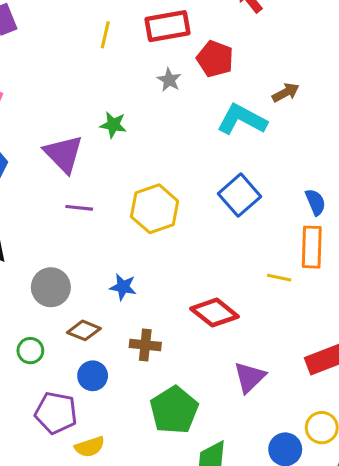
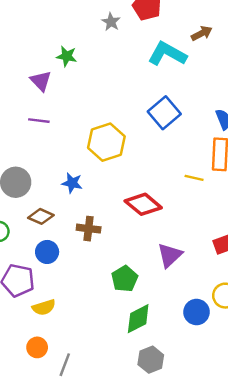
purple triangle: (64, 154) -> (41, 81), moved, size x0.7
yellow hexagon: (155, 209) -> (106, 142), moved
green pentagon: (174, 410) -> (125, 279), moved, size x0.7

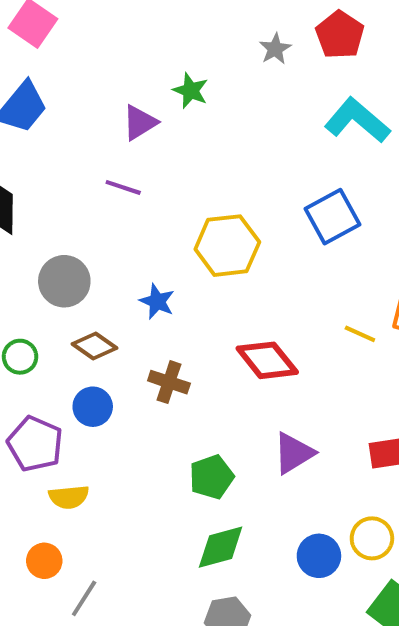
purple triangle: (41, 81) -> (140, 123), turned 30

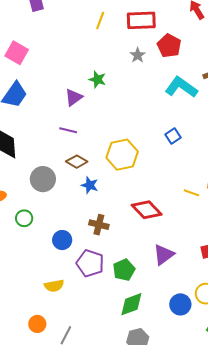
blue square: (333, 217) -> (173, 136), size x0.6
brown diamond: (94, 346) -> (77, 162), moved
purple pentagon: (35, 444) -> (90, 263), moved
orange circle: (44, 561) -> (37, 324), moved

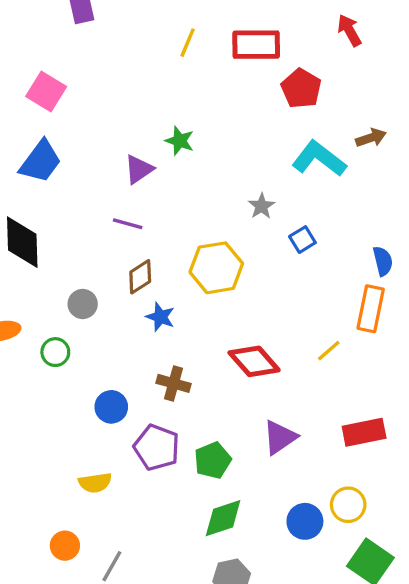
gray star: (138, 55) -> (262, 206), moved
brown diamond: (77, 162) -> (140, 277), turned -65
gray circle: (43, 179) -> (83, 304), size x0.7
yellow line: (191, 193) -> (329, 351), moved, turned -63
green circle: (24, 218) -> (55, 352), moved

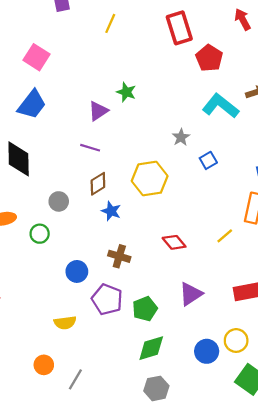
yellow line: (188, 43) -> (110, 23), moved
red rectangle: (256, 45) -> (179, 28), turned 72
red diamond: (254, 361) -> (174, 242), size x0.7

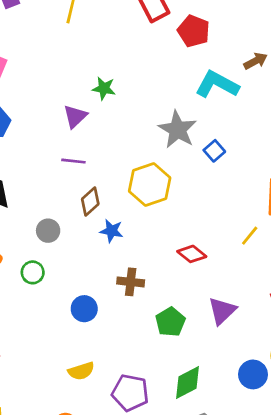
gray star: (181, 137) -> (177, 130), size x1.8
purple pentagon: (107, 299) -> (130, 393), moved
green pentagon: (145, 309) -> (170, 322), moved

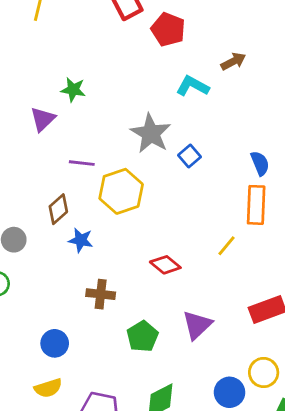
cyan L-shape: (217, 84) -> (193, 86), size x0.7
purple line: (73, 161) -> (82, 163), moved
blue circle: (84, 309) -> (55, 343), moved

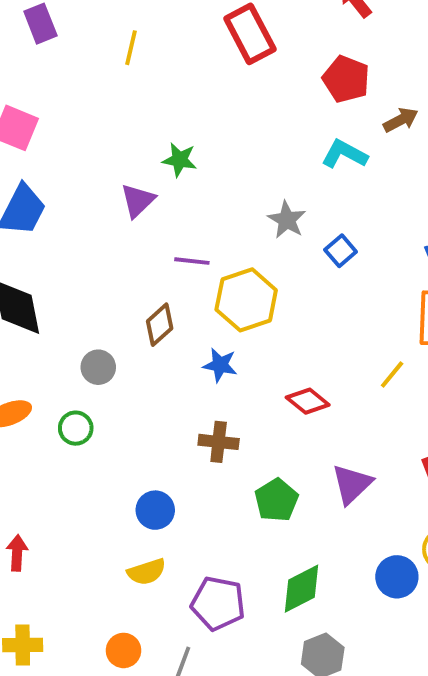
red pentagon: (168, 29) -> (346, 79), moved
gray star: (151, 133) -> (287, 220), size x0.7
blue star: (81, 240) -> (220, 365), moved

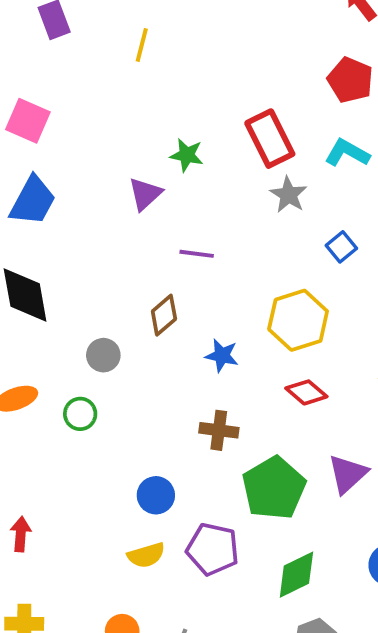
red rectangle: (250, 34) -> (270, 139), moved
gray star: (287, 220) -> (288, 195), moved
yellow hexagon: (246, 300) -> (298, 320), moved
green pentagon: (276, 500) -> (274, 488), size x1.5
purple pentagon: (218, 603) -> (213, 549), moved

